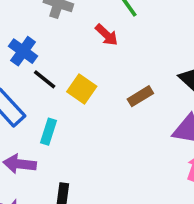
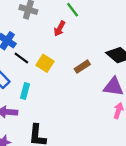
red arrow: (107, 35) -> (60, 29), turned 77

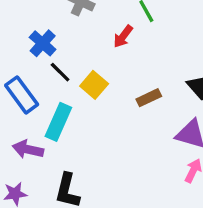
cyan rectangle: (25, 91) -> (58, 122), size x1.5

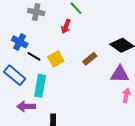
yellow square: (94, 85) -> (56, 59), turned 35

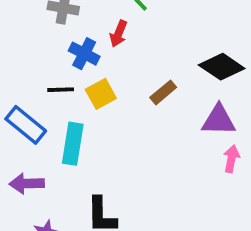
blue cross: (20, 42) -> (84, 54), moved
black line: (34, 56) -> (61, 90), turned -32
purple arrow: (26, 106) -> (27, 184), moved

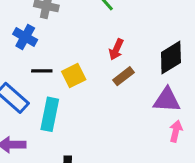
red arrow: (118, 34) -> (116, 49), moved
blue cross: (84, 54) -> (25, 37), moved
black diamond: (222, 67) -> (171, 57), turned -68

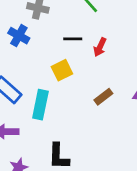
black line: (42, 71) -> (73, 39), moved
brown rectangle: (123, 76) -> (103, 97), moved

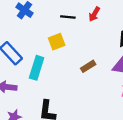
red arrow: (100, 47) -> (94, 14), moved

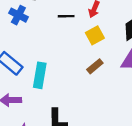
yellow square: (57, 42) -> (95, 35), moved

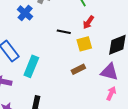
black line: (66, 16) -> (64, 32), moved

